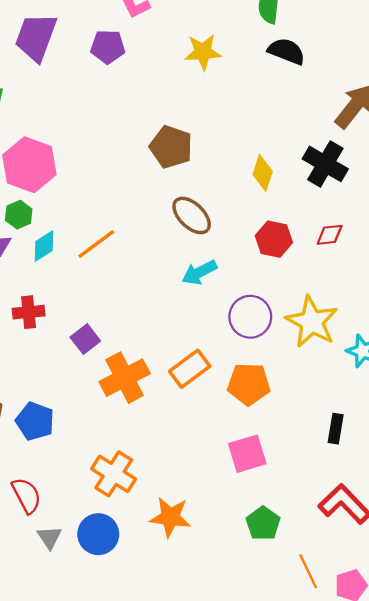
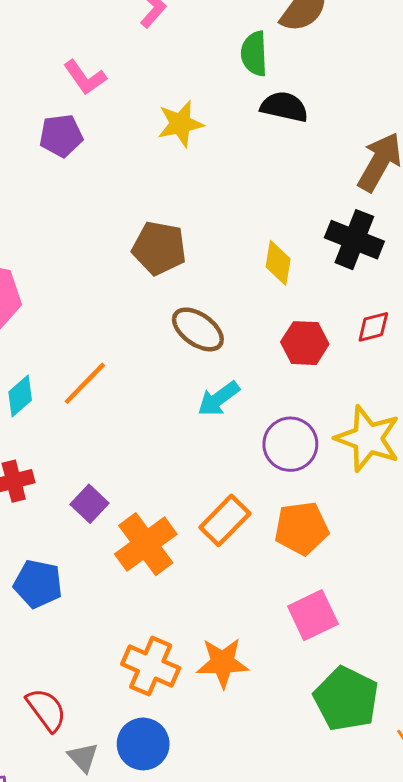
blue pentagon: (35, 421) -> (38, 584), moved
orange star: (170, 517) -> (223, 663), moved
green pentagon: (263, 523) -> (346, 699), size x1.5

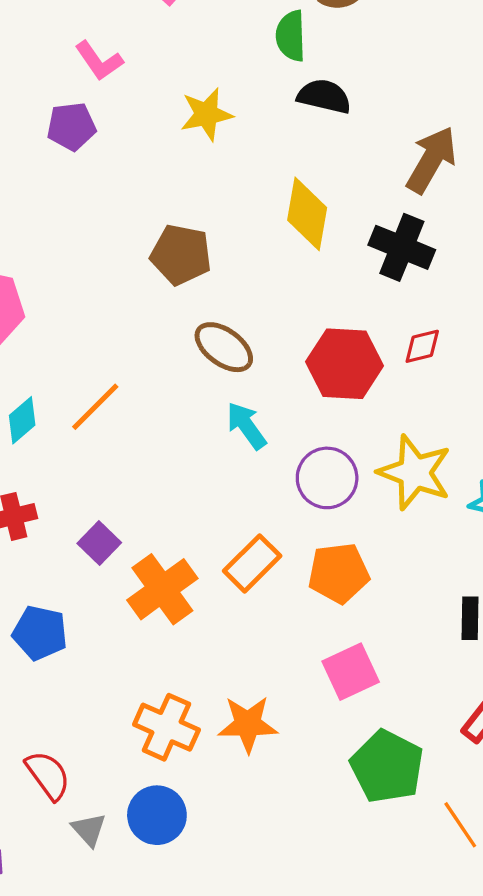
yellow diamond: (278, 263) -> (307, 214), moved, size x1.4
red hexagon: (305, 343) -> (345, 364), size x1.4
cyan arrow: (219, 399) -> (246, 426), turned 90

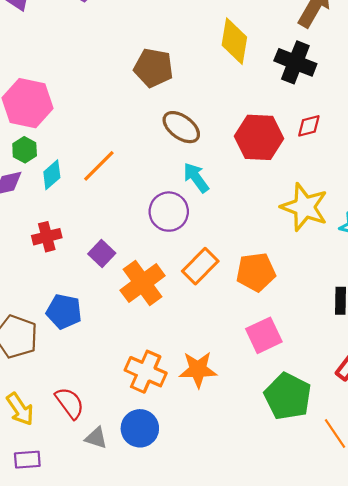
purple circle: (327, 478) -> (169, 212), moved
gray triangle: (89, 830) -> (96, 438), turned -30

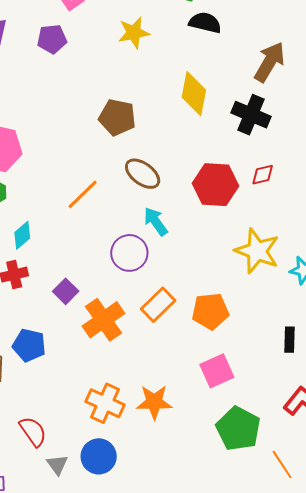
orange line: (99, 166) -> (83, 194), moved
cyan diamond: (52, 175) -> (22, 235), moved
gray triangle: (96, 438) -> (57, 465), turned 35

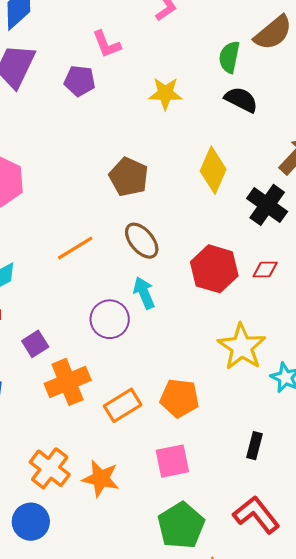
orange rectangle: (158, 305) -> (123, 405), moved

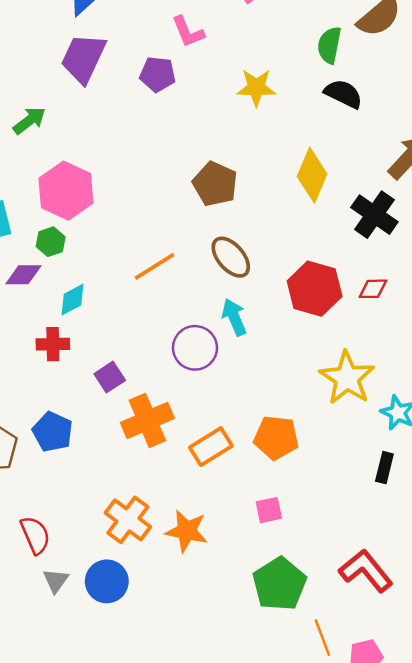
black rectangle: (255, 446) -> (384, 468), moved
pink square: (172, 461) -> (269, 510), size x0.7

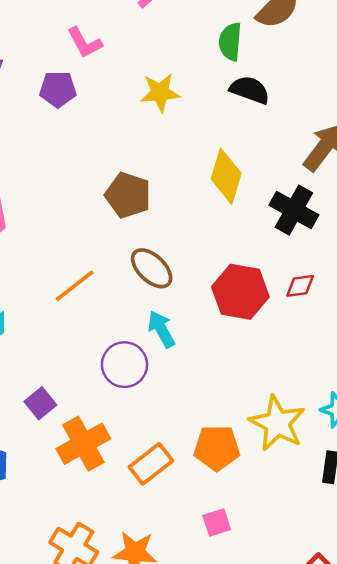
yellow star: (347, 378) -> (277, 423), moved

